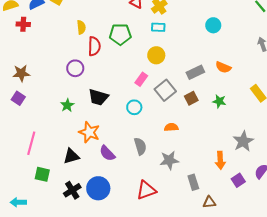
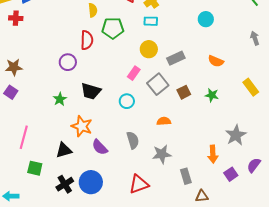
yellow semicircle: (81, 27) -> (93, 10), moved
gray rectangle: (195, 72) -> (176, 58), moved

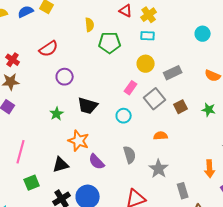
red cross: (16, 18) -> (13, 60), moved, turned 32
red semicircle: (87, 40) -> (49, 49), moved, turned 54
gray star: (162, 154) -> (159, 169), turned -30
green square: (35, 168) -> (32, 183), turned -35

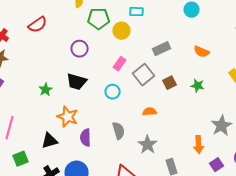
yellow circle: (146, 64) -> (122, 31), moved
purple circle: (65, 77) -> (80, 49), moved
purple semicircle: (97, 162) -> (86, 138), turned 42

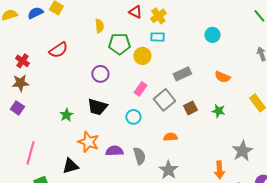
purple semicircle: (86, 138) -> (114, 151), moved, turned 90

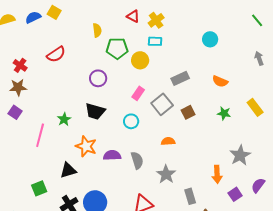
green star: (218, 111) -> (224, 113), moved
pink line: (30, 153) -> (40, 135), moved

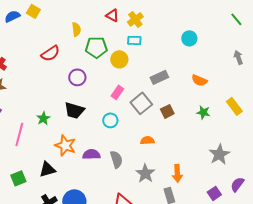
red semicircle: (56, 54) -> (50, 53), moved
orange arrow: (217, 174) -> (177, 173), moved
green square: (39, 188) -> (18, 178), moved

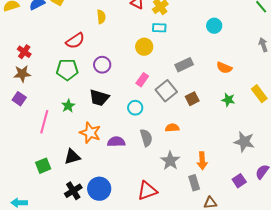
green pentagon: (96, 47) -> (67, 70), moved
gray star: (219, 154) -> (244, 142), turned -30
gray semicircle: (116, 159) -> (146, 138), moved

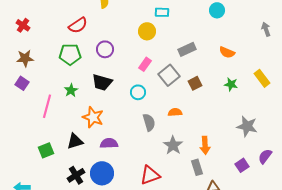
red cross: (24, 52) -> (23, 25), moved
purple semicircle: (116, 142) -> (109, 143), moved

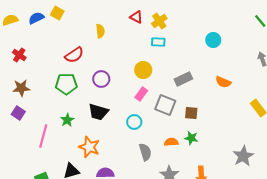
yellow circle: (147, 31) -> (143, 70), moved
gray square: (169, 75) -> (165, 105), turned -30
brown square: (195, 83) -> (191, 113), turned 32
green star: (231, 84) -> (191, 138), moved
gray star: (247, 126) -> (243, 156), turned 30

